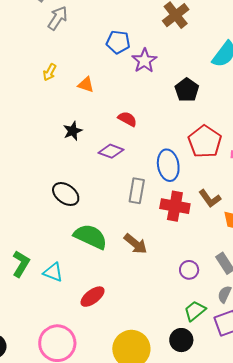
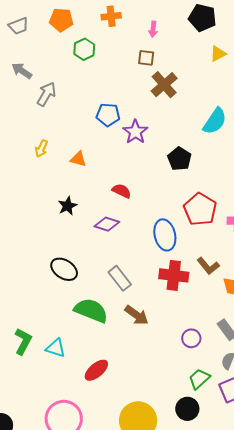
gray rectangle: (137, 191) -> (120, 278), moved, turned -45

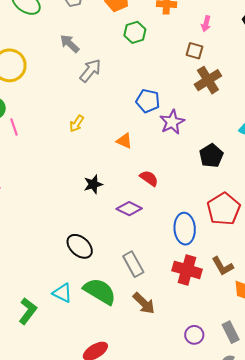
orange triangle: (78, 159) -> (124, 141), moved
cyan triangle: (56, 348) -> (62, 293), moved

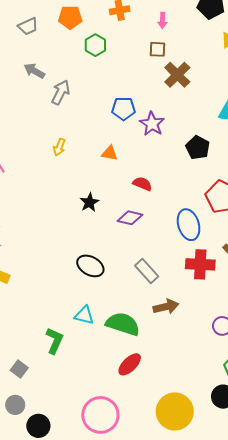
green semicircle: (100, 291) -> (123, 324), moved
brown arrow: (144, 303) -> (166, 307), turned -45

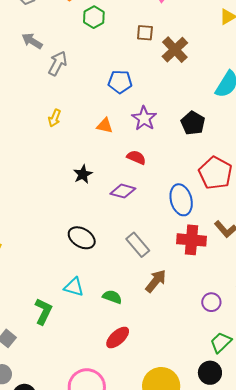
brown square: (158, 49) -> (145, 33), moved
purple star: (152, 124) -> (144, 118), moved
brown arrow: (166, 307) -> (156, 281), turned -40
green semicircle: (123, 324) -> (112, 297), size x0.6

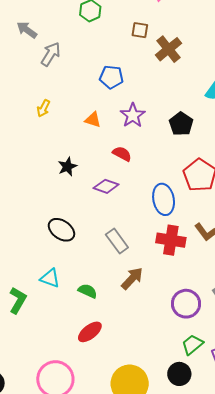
purple circle: (211, 302) -> (186, 304), size x1.5

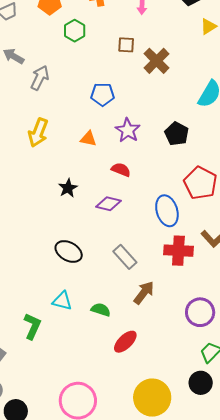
yellow arrow: (43, 108) -> (38, 133), size x1.6
red ellipse: (90, 332) -> (125, 342), moved

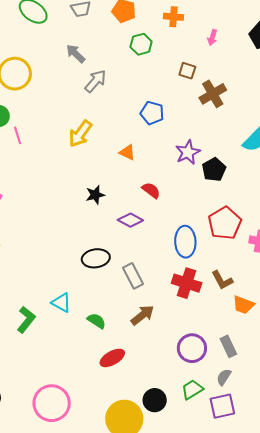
purple star: (128, 130) -> (188, 152), moved
black ellipse: (69, 252) -> (96, 258), moved, turned -52
black circle: (201, 383) -> (155, 400), moved

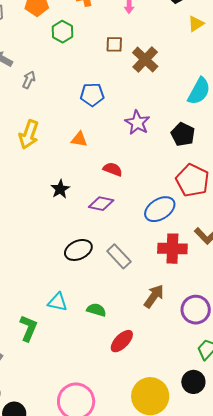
gray arrow: (95, 81) -> (29, 80), size x0.7
black pentagon: (214, 170) -> (183, 134), moved
blue ellipse: (185, 242) -> (160, 209), turned 76
brown arrow: (142, 315) -> (154, 296), moved
black circle: (155, 400) -> (193, 382), moved

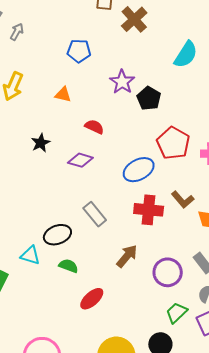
black pentagon: (183, 134) -> (149, 98), moved
black ellipse: (78, 250) -> (57, 235), moved

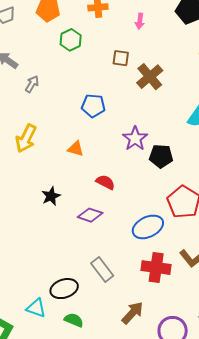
black pentagon: (149, 98) -> (161, 156), turned -30

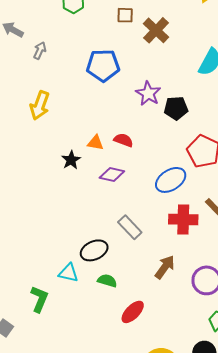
blue pentagon: (93, 106) -> (103, 65), size x1.4
orange triangle: (76, 149) -> (96, 143), moved

